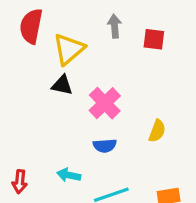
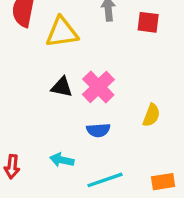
yellow triangle: (69, 49) -> (62, 32), turned 32
black triangle: (62, 85) -> (62, 87), moved

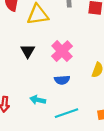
black triangle: (62, 87) -> (28, 51), moved, turned 48

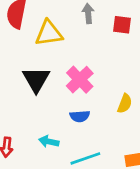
black triangle: (28, 51) -> (36, 80), size x1.5

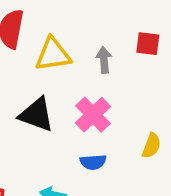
gray arrow: (88, 14) -> (104, 60), moved
black triangle: (36, 80) -> (36, 115), turned -40

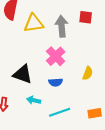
gray arrow: (104, 60) -> (62, 26), size x1.5
black triangle: (36, 115) -> (23, 74), moved

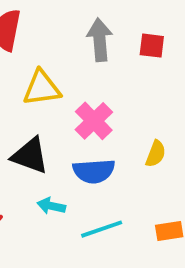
yellow triangle: (34, 23) -> (42, 88), moved
gray arrow: (62, 26) -> (100, 40), moved
blue semicircle: (56, 82) -> (94, 171), size x1.5

